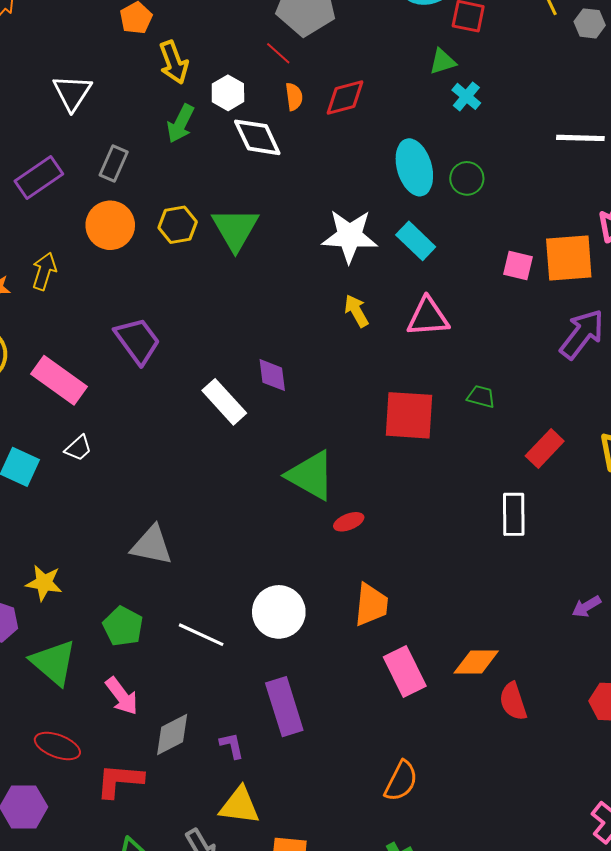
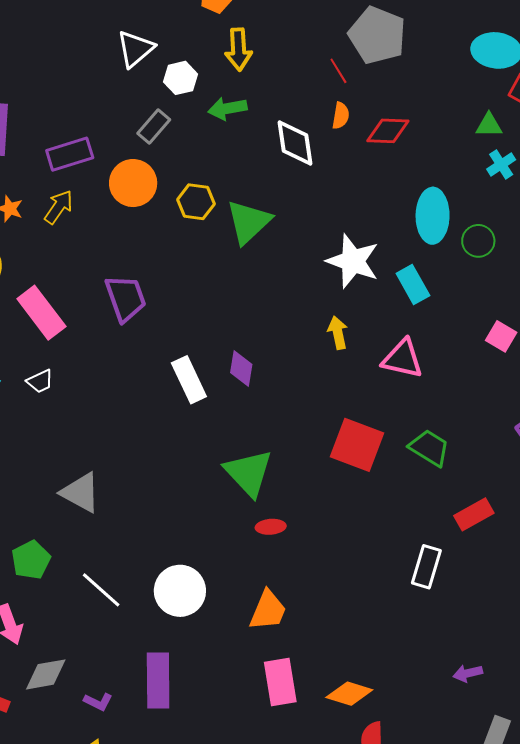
white hexagon: (228, 93) -> (181, 78), moved
green arrow: (181, 124) -> (227, 108), turned 36
purple rectangle: (39, 178) -> (70, 154), moved
green trapezoid: (481, 397) -> (429, 448), size x1.5
purple L-shape: (232, 746) -> (98, 702), turned 112

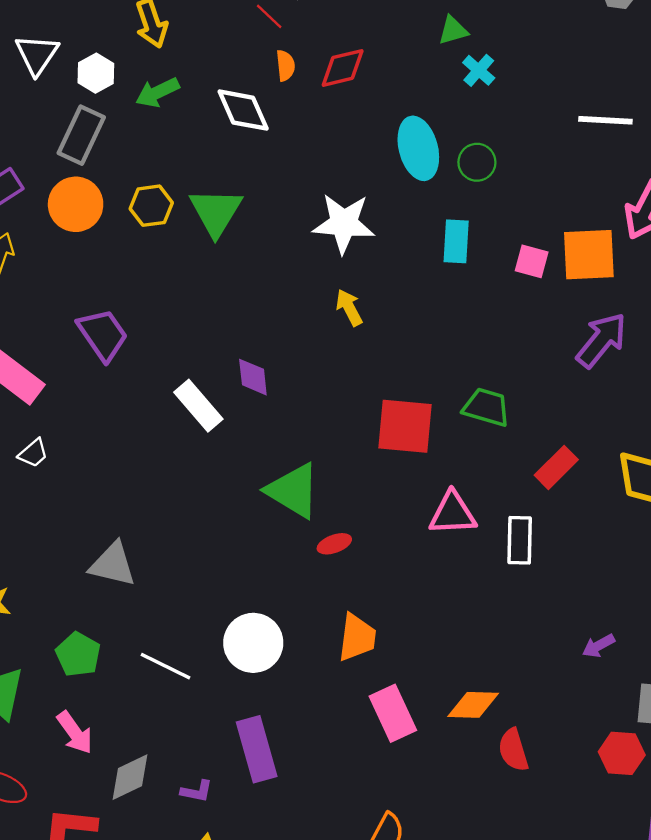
gray rectangle: (154, 126) -> (81, 135), size x1.4
cyan rectangle: (413, 285) -> (456, 241), moved, turned 48
pink triangle: (403, 359) -> (453, 513), moved

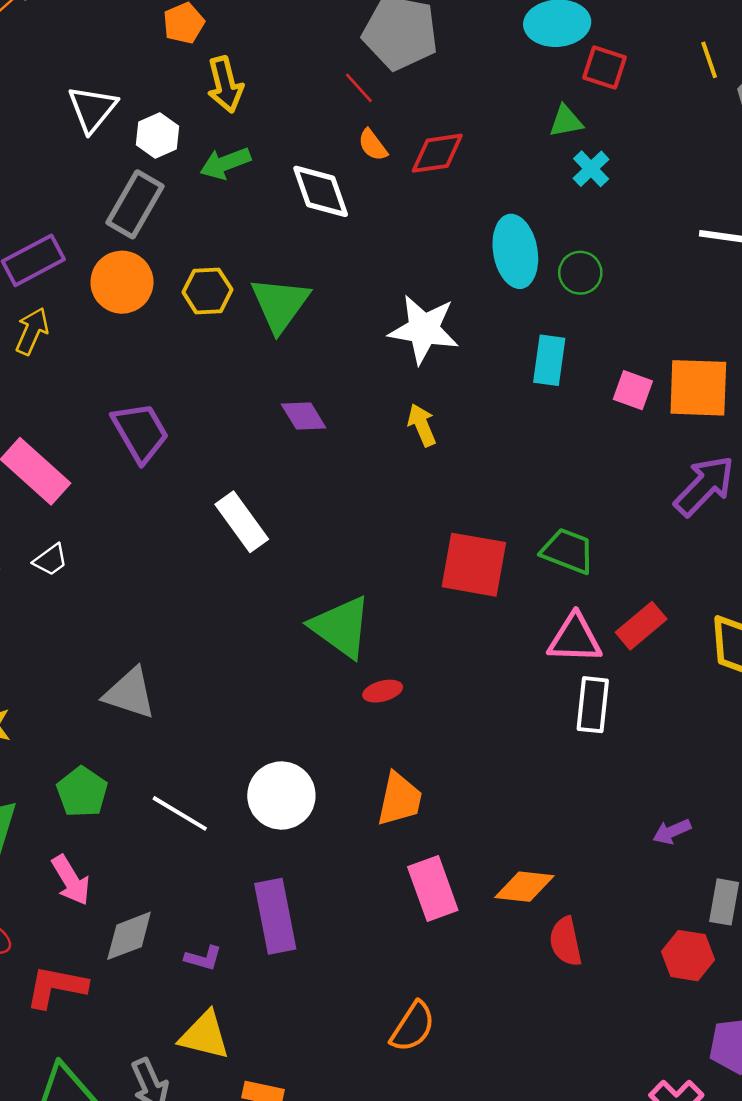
orange semicircle: (285, 66) -> (373, 145), turned 144
purple diamond: (253, 377) -> (304, 416), moved, turned -30
pink triangle: (453, 513) -> (575, 638), moved

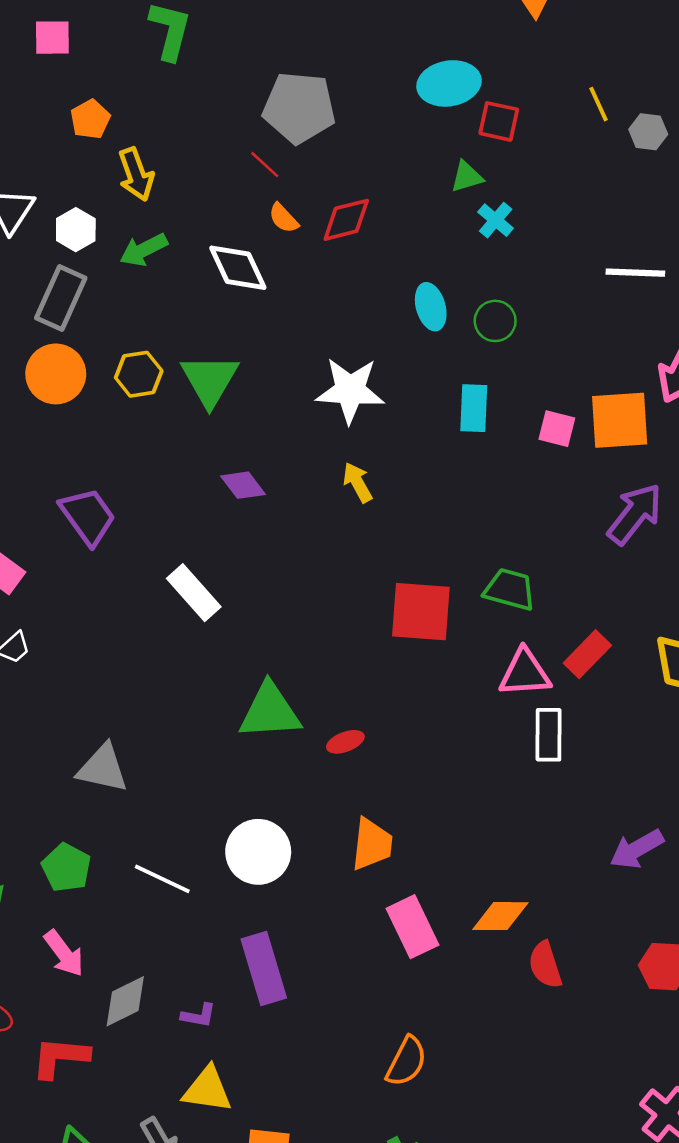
cyan ellipse: (515, 251) -> (431, 307), size x0.7
green triangle: (341, 627) -> (270, 711), moved, turned -34
purple arrow: (672, 832) -> (637, 849), size x1.5

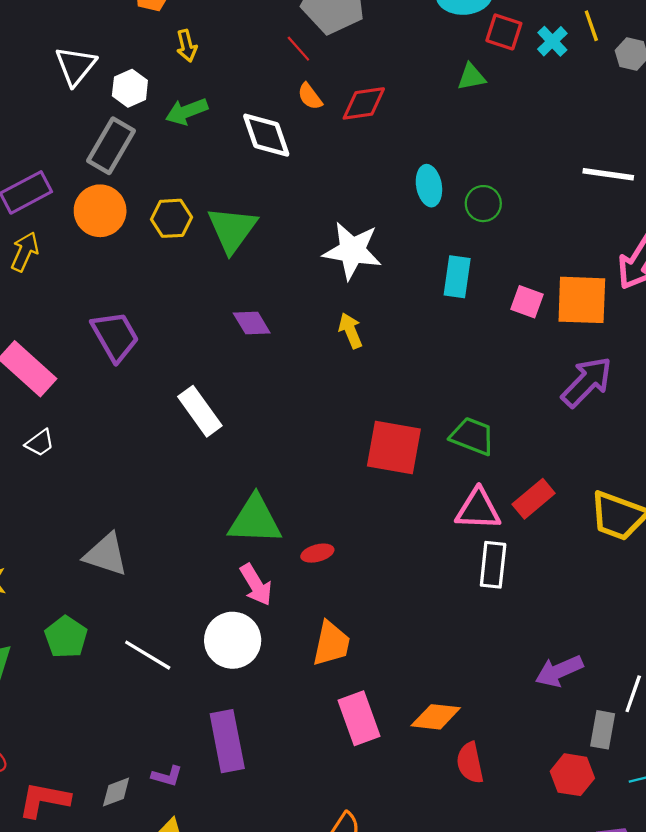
yellow arrow: (136, 174) -> (187, 46), size x0.7
cyan cross: (496, 220) -> (552, 41), moved
pink arrow: (64, 953) -> (256, 585), moved
gray diamond: (125, 1001) -> (116, 792), moved, size x0.7

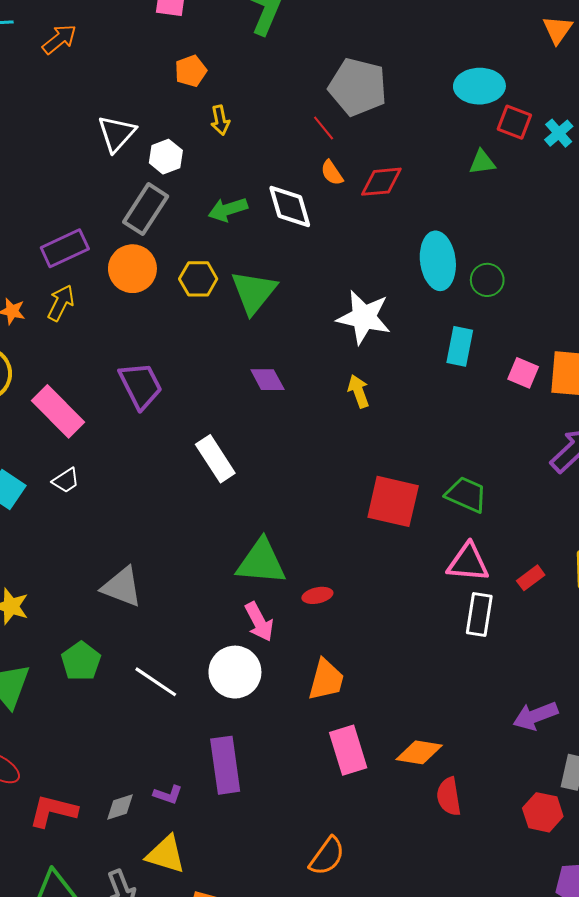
green arrow: (187, 111) -> (228, 209), moved
cyan ellipse: (429, 186) -> (438, 261), size x1.5
red rectangle: (534, 499) -> (531, 578), moved, size x0.7

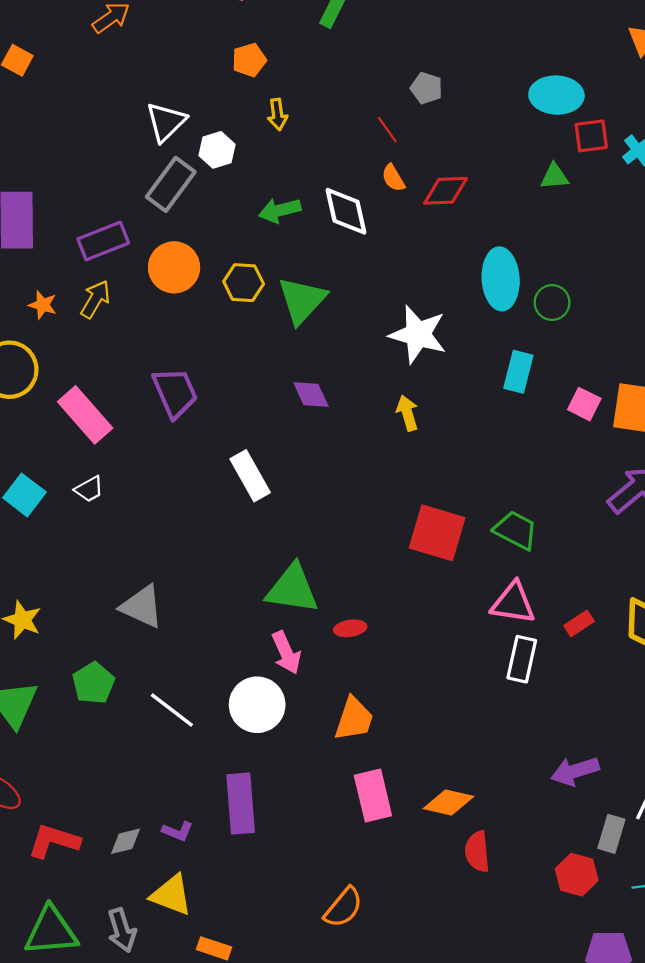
gray pentagon: (358, 87) -> (426, 88), size x0.5
red square: (514, 122) -> (591, 136), turned -32
gray rectangle: (146, 209) -> (171, 184), moved

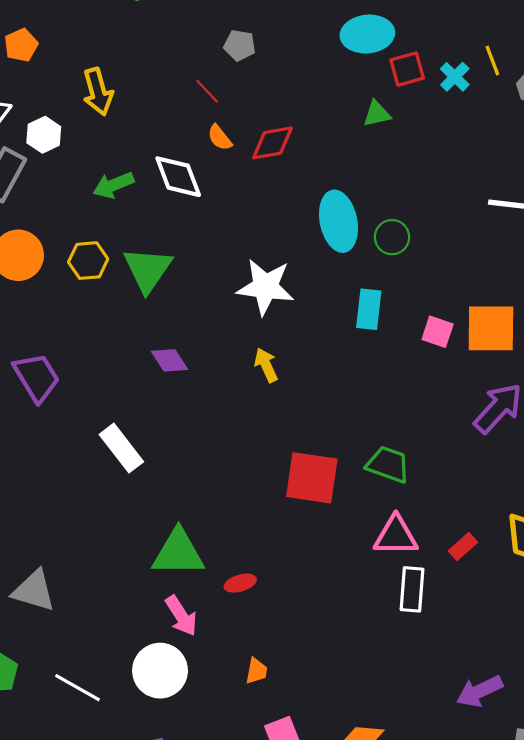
orange pentagon: (249, 60) -> (21, 45), moved
yellow arrow: (277, 114) -> (98, 92), size x1.5
orange trapezoid: (354, 719) -> (256, 671), size x0.6

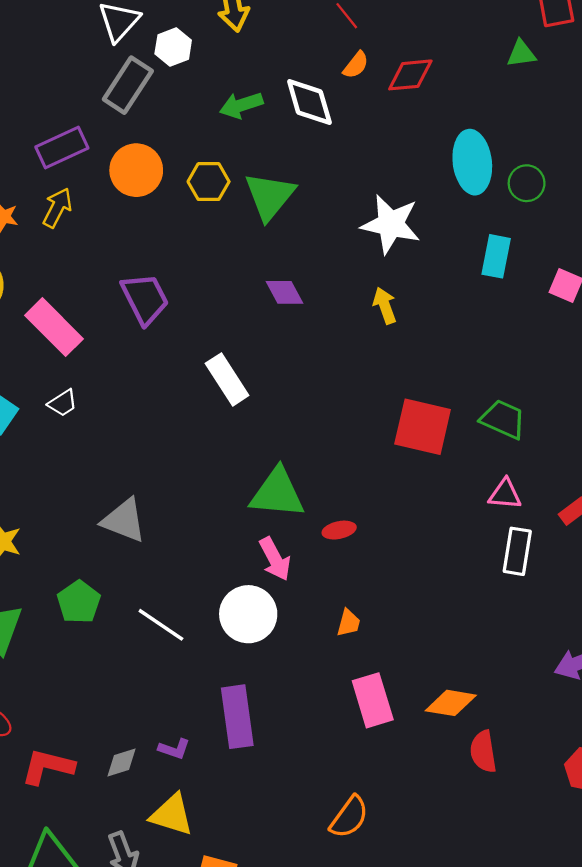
orange semicircle: (220, 138) -> (356, 65), turned -108
pink triangle: (396, 536) -> (505, 494), size x0.7

